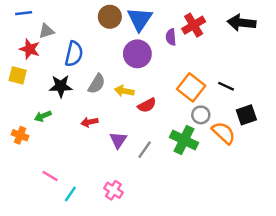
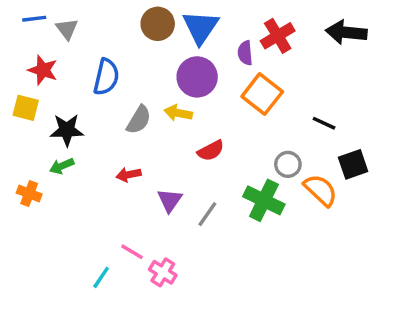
gray triangle: (46, 31) -> (67, 29), moved, turned -49
black star: (61, 86) -> (67, 130), moved
orange square: (191, 87) -> (262, 94), moved
yellow arrow: (124, 91) -> (178, 113), moved
pink line: (50, 176) -> (132, 252), moved

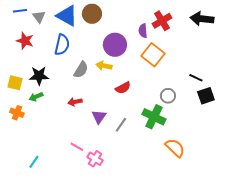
blue triangle: (201, 27) -> (67, 16), moved, turned -35
yellow square: (26, 108) -> (15, 83), moved
black line: (324, 123) -> (196, 78), moved
orange semicircle: (320, 190) -> (175, 148), moved
cyan line: (101, 277) -> (34, 162), moved

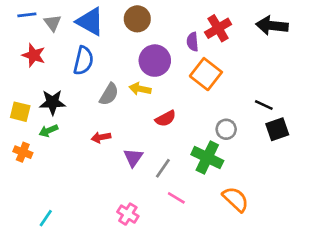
brown circle: (92, 14) -> (137, 19), moved
pink line: (77, 147) -> (176, 198), moved

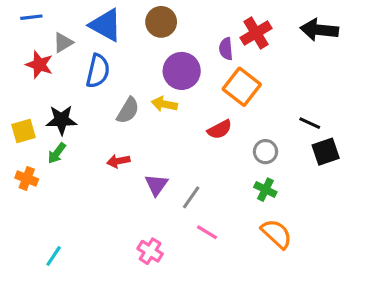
gray triangle: (52, 23) -> (63, 42), moved, turned 36
yellow square: (20, 112) -> (24, 131), turned -30
red semicircle: (166, 118) -> (220, 129), moved
green arrow: (48, 131) -> (57, 153), turned -30
green cross: (207, 158) -> (265, 190), moved, size x0.6

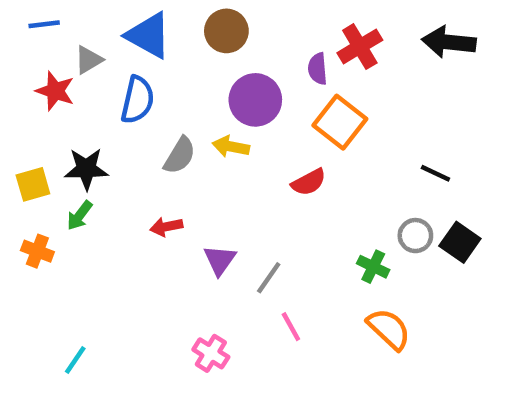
gray circle: (265, 152) -> (415, 236), moved
black square: (326, 152) -> (460, 242), moved, turned -36
pink line: (207, 232) -> (291, 327), turned 30

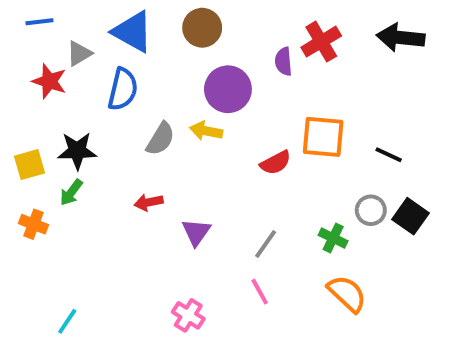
orange square: (340, 122) -> (323, 137), moved, turned -33
gray line: (269, 278) -> (266, 244), moved

